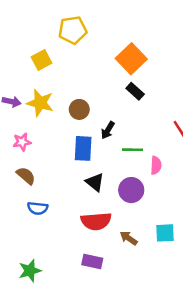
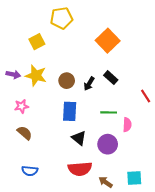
black rectangle: (135, 91) -> (111, 78), moved
black arrow: (108, 130) -> (89, 84), moved
blue semicircle: (38, 208) -> (30, 171), moved

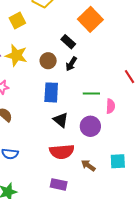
black rectangle: (111, 78) -> (68, 42), moved

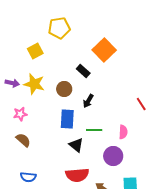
black arrow: (71, 64) -> (88, 101), moved
green line: (91, 93) -> (94, 130), moved
purple circle: (90, 126) -> (113, 156), moved

